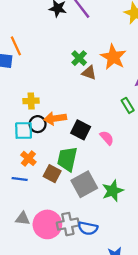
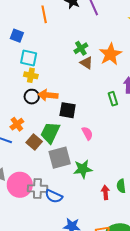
orange line: (16, 46) -> (44, 14), moved
black square: (81, 130) -> (68, 110), turned -30
cyan square: (24, 131) -> (29, 58), moved
pink semicircle: (107, 138) -> (87, 133), moved

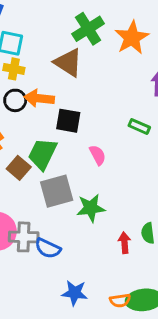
green cross: (81, 48) -> (88, 29), size x1.5
brown triangle: (86, 63) -> (68, 63), moved, size x1.5
green rectangle: (113, 99) -> (139, 126), moved, turned -48

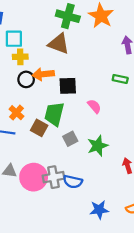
green cross: (88, 29) -> (68, 16), turned -30
gray square: (57, 191) -> (70, 139), size x0.6

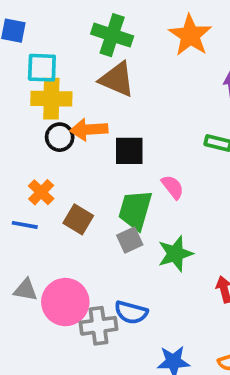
green cross: (68, 16) -> (112, 35), moved
yellow cross: (20, 57) -> (51, 99), size x1.5
green trapezoid: (54, 114) -> (135, 210), moved
gray cross: (53, 177) -> (99, 326), moved

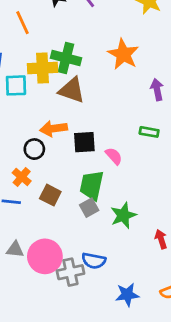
yellow cross: (51, 99) -> (43, 68), moved
black circle: (60, 137) -> (34, 149), moved
pink semicircle: (173, 187) -> (114, 156), moved

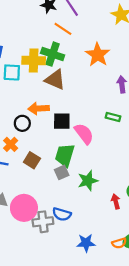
orange line: (23, 23) -> (63, 29), moved, turned -36
pink semicircle: (114, 156) -> (84, 134), size x1.5

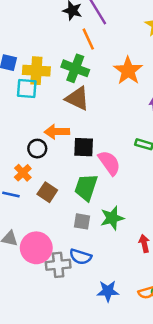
orange line: (63, 29) -> (88, 39), turned 30
yellow cross: (34, 61) -> (36, 71), moved
gray square: (62, 172) -> (82, 221), moved, turned 32

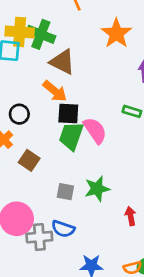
green cross: (75, 68) -> (41, 34), moved
orange arrow: (57, 132) -> (55, 91), moved, turned -140
green trapezoid: (86, 187) -> (71, 136), moved

